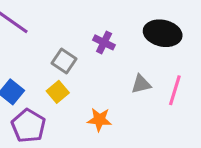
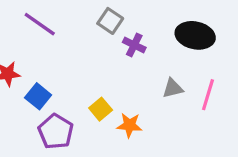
gray square: (64, 61) -> (110, 21), moved
yellow square: (58, 92) -> (101, 109), moved

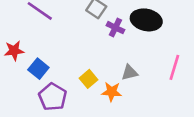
black ellipse: (195, 35) -> (146, 20), moved
gray triangle: (173, 88) -> (130, 72), moved

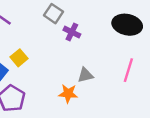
black ellipse: (146, 20) -> (127, 25), moved
yellow square: (88, 79) -> (19, 58), moved

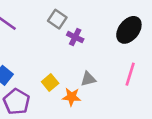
black ellipse: (127, 25) -> (129, 30), turned -64
yellow square: (19, 58) -> (50, 82), moved

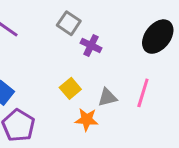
pink line: (130, 74) -> (143, 93), moved
yellow square: (50, 82) -> (70, 88), moved

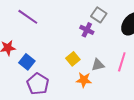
gray square: (69, 23) -> (99, 15), moved

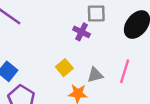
gray square: (99, 15) -> (96, 13), turned -35

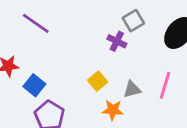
gray square: (96, 13) -> (133, 21), turned -30

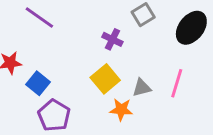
purple cross: (117, 41) -> (112, 39), moved
yellow square: (98, 81) -> (105, 79), size x1.4

